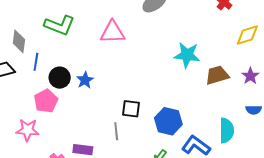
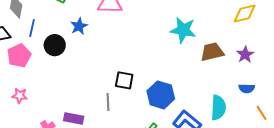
blue star: (85, 80) -> (79, 26), moved
pink pentagon: (46, 101) -> (19, 56), moved
pink star: (28, 130) -> (20, 96), size x0.7

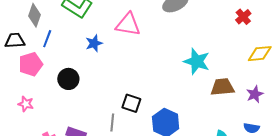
black circle: (55, 45) -> (68, 79), moved

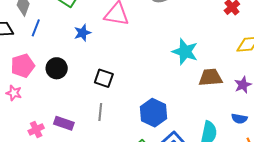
pink pentagon: (31, 64) -> (23, 66), moved
black square: (131, 103) -> (104, 78), moved

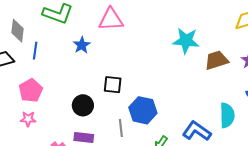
black circle: (57, 68) -> (83, 105), moved
gray line: (100, 112) -> (121, 128), moved
blue hexagon: (154, 113) -> (143, 110), moved

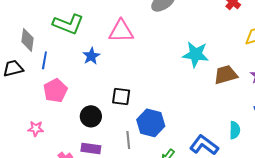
pink pentagon: (31, 90) -> (55, 91), moved
cyan semicircle: (227, 115) -> (235, 130), size x0.7

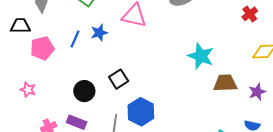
blue line: (44, 60) -> (75, 39), moved
pink pentagon: (55, 91) -> (42, 48), moved
black square: (121, 97) -> (119, 79), turned 36

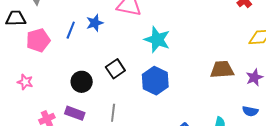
cyan star: (201, 56) -> (157, 40), moved
blue hexagon: (141, 112) -> (155, 81), moved

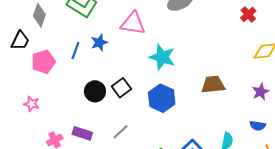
black trapezoid: (16, 18) -> (20, 41), turned 120
brown trapezoid: (222, 70) -> (213, 85), moved
black circle: (82, 82) -> (95, 91), moved
gray line: (113, 113) -> (121, 132), turned 42

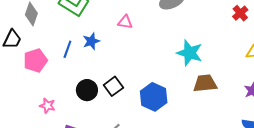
pink triangle: (133, 23) -> (125, 22), size x0.6
cyan star: (162, 57) -> (190, 53), moved
pink star: (32, 104) -> (47, 106), moved

